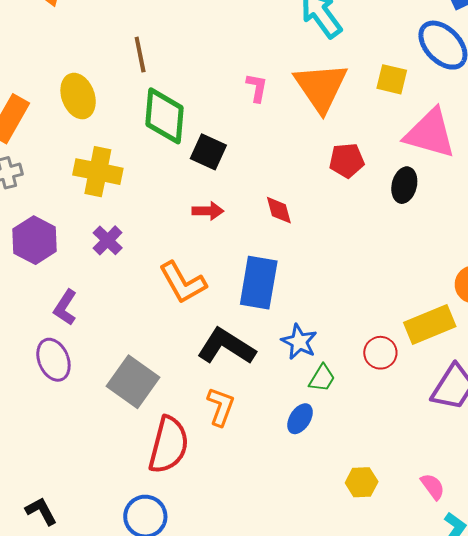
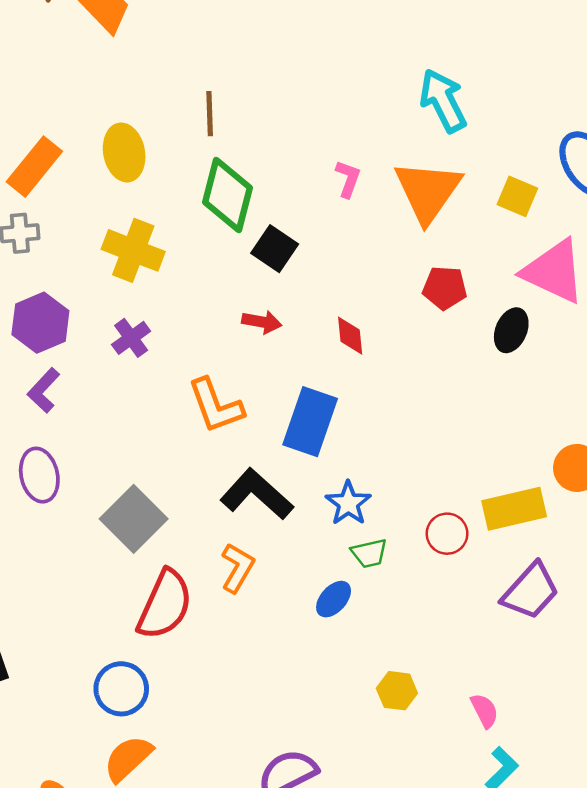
purple L-shape: (65, 307) -> (44, 390), moved
green trapezoid: (322, 378) -> (369, 553), turned 36

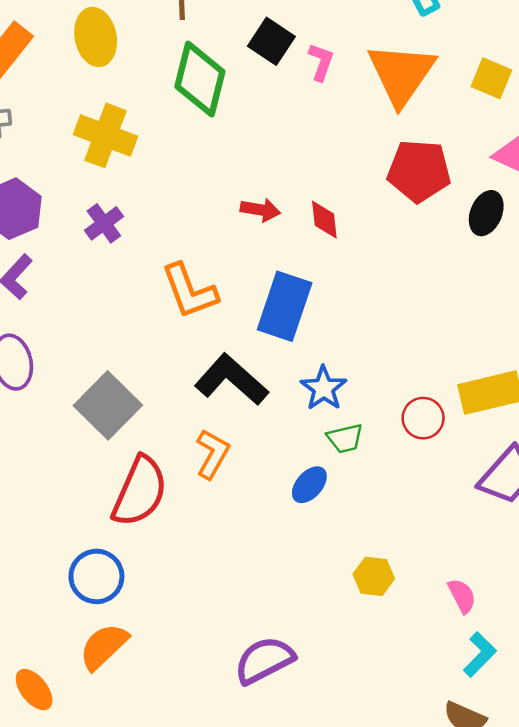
black square: (275, 249) -> (271, 41), moved
red pentagon: (445, 288) -> (419, 171), size x1.4
red arrow: (262, 322) -> (260, 210), moved

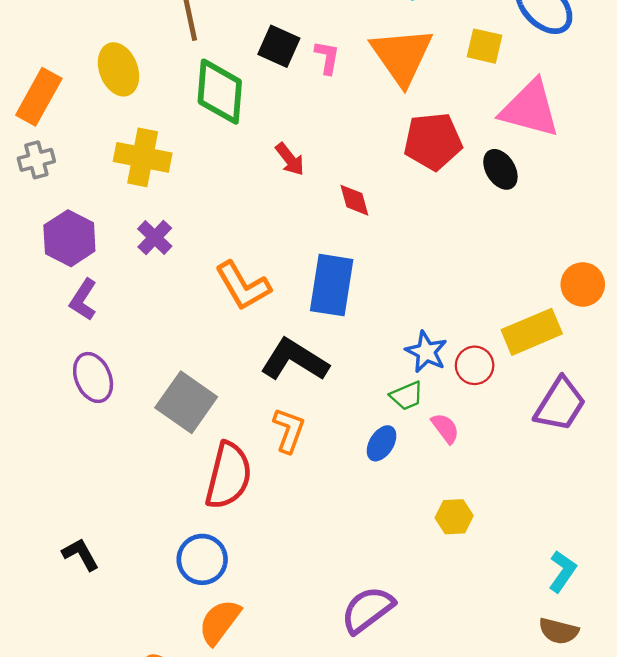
red arrow: (260, 210) -> (290, 159), moved, turned 52
black ellipse: (486, 213) -> (500, 169), turned -45
blue star: (324, 388) -> (426, 352), moved
pink semicircle: (462, 596) -> (445, 428), moved

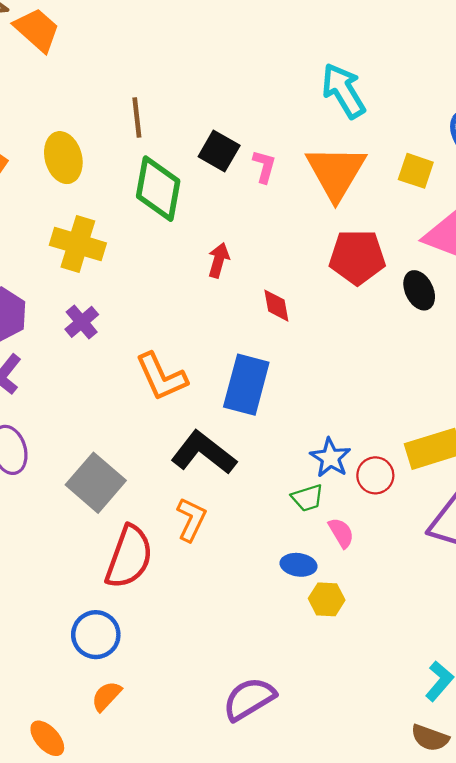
red arrow: (290, 159) -> (219, 260), turned -132
blue ellipse: (382, 443) -> (299, 565), moved, turned 60
yellow hexagon: (454, 517) -> (327, 599), moved
orange semicircle: (220, 622) -> (106, 696), size x0.7

